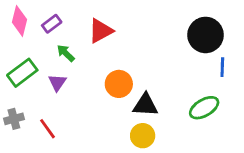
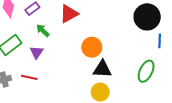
orange circle: (119, 84) -> (92, 47), moved
green ellipse: (204, 108) -> (146, 71), turned -35
red line: (47, 129) -> (29, 77), moved, turned -42

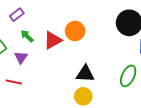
red triangle: (69, 14) -> (53, 40), moved
orange circle: (92, 47) -> (75, 31), moved

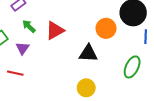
orange circle: (75, 31) -> (106, 28), moved
black triangle: (85, 74) -> (88, 53), moved

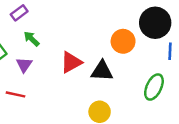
red triangle: (55, 30) -> (71, 62), moved

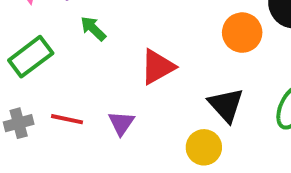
purple triangle: (24, 65) -> (121, 123), moved
black triangle: (102, 71) -> (226, 105), moved, turned 45

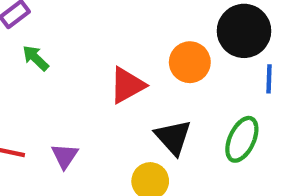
red triangle: (158, 67) -> (127, 85), moved

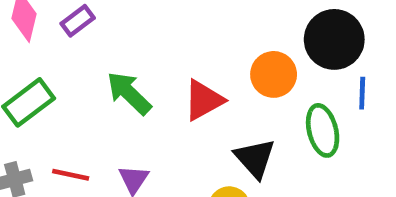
green arrow: (36, 58) -> (129, 93), moved, size x1.5
green ellipse: (242, 139) -> (323, 130), moved, turned -39

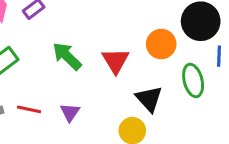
red triangle: (204, 100) -> (116, 61), turned -32

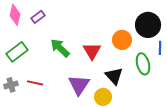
purple triangle: (70, 112) -> (79, 85), moved, size x1.6

